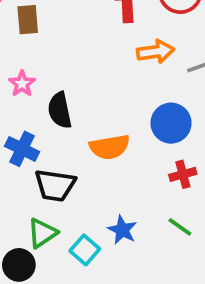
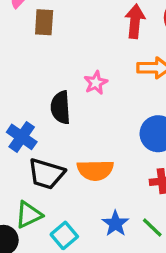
pink star: (22, 84) -> (96, 83), moved
orange semicircle: (110, 147) -> (95, 170), moved
blue star: (122, 230) -> (115, 224), moved

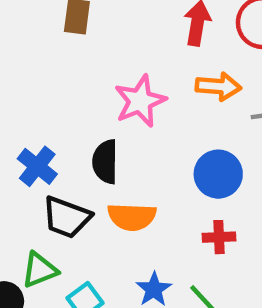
pink star: (96, 83) -> (140, 101), size x1.6
black semicircle: (61, 107) -> (105, 162), moved

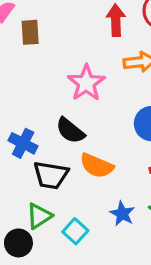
black semicircle: (105, 162) -> (70, 131), turned -40
orange semicircle: (132, 217) -> (97, 166), turned 32

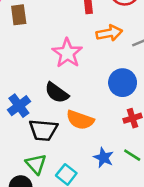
blue cross: (23, 143) -> (19, 106), turned 30
green triangle: (39, 216) -> (36, 164), turned -35

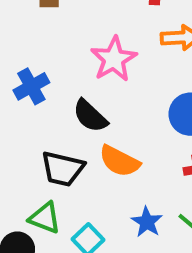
blue cross: (19, 106) -> (31, 86), moved
green triangle: (36, 164) -> (45, 218), turned -35

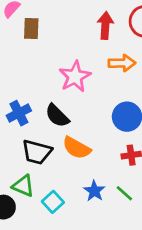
blue cross: (31, 86) -> (19, 113), moved

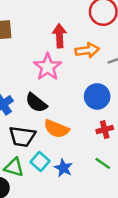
red arrow: (105, 26) -> (60, 36), moved
blue star: (94, 191) -> (63, 168), moved
cyan square: (53, 202) -> (40, 161), moved

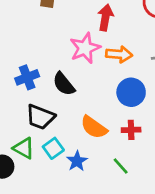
orange arrow: (87, 50) -> (119, 54), moved
orange semicircle: (56, 129) -> (94, 127), moved

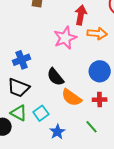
orange arrow: (119, 54) -> (97, 34), moved
black semicircle: (64, 84) -> (55, 77), moved
black trapezoid: (40, 117) -> (18, 88), moved
blue star: (77, 161) -> (57, 132), moved

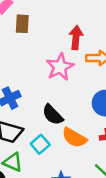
cyan square: (41, 113) -> (40, 144), moved

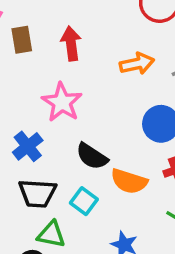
red arrow: (76, 37) -> (71, 44), moved
pink star: (60, 67) -> (62, 102), moved

